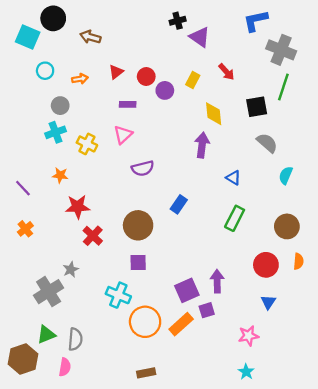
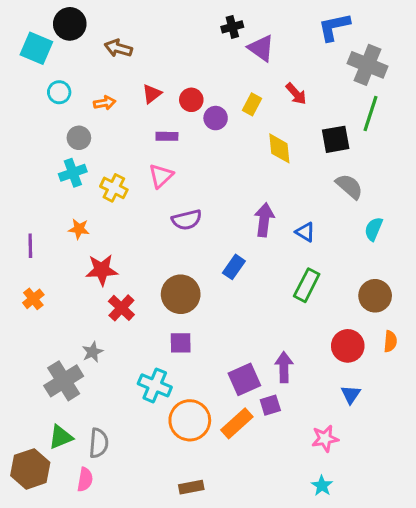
purple arrow: (202, 145) -> (264, 220), moved
purple line: (23, 188) -> (30, 246), turned 42

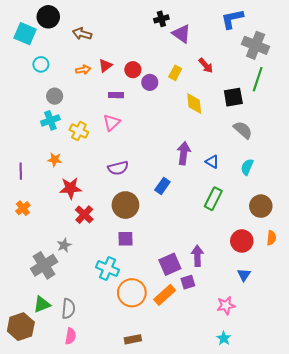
orange arrow: (105, 103) -> (83, 70), moved
purple semicircle: (187, 220) -> (118, 168), moved
cyan semicircle: (374, 229) -> (247, 167), moved
pink semicircle: (85, 480) -> (70, 336), moved

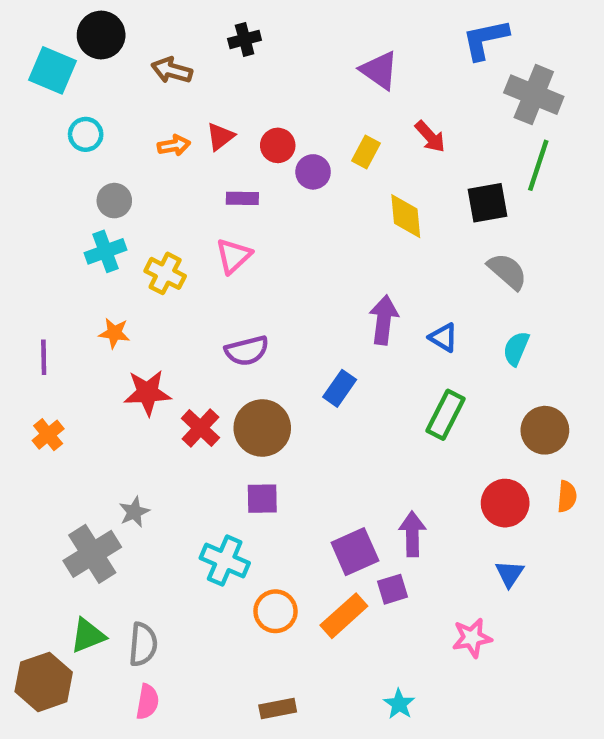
black cross: (161, 19) -> (245, 39), moved
red cross: (84, 215) -> (200, 428), moved
orange circle: (132, 293) -> (276, 611), size x0.7
cyan star: (224, 338) -> (399, 704), moved

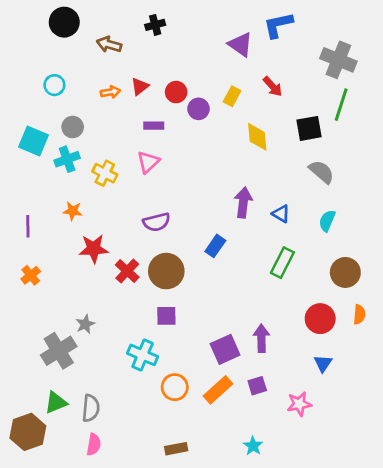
blue L-shape: (485, 39) -> (278, 25), moved
cyan square: (53, 70) -> (33, 141), moved
purple square: (393, 589) -> (257, 386), moved

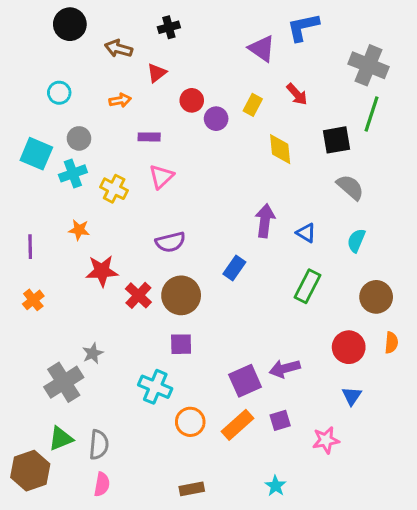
red triangle: (140, 86) -> (157, 73), moved
purple rectangle: (154, 126) -> (149, 137), moved
purple arrow: (261, 338) -> (285, 369), turned -104

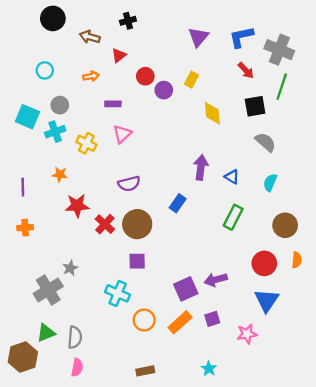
blue L-shape: (303, 27) -> (241, 37), moved
purple triangle: (262, 49) -> (198, 37), turned 35
red arrow: (297, 94) -> (246, 70), moved
orange cross: (33, 300) -> (25, 228), turned 35
blue triangle: (352, 396) -> (267, 300), size x1.6

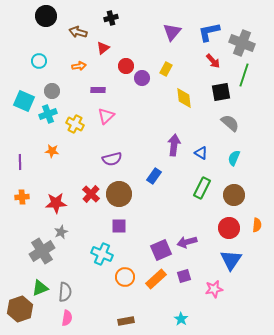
red star: (77, 206) -> (56, 203), moved
brown circle: (285, 225) -> (234, 195), moved

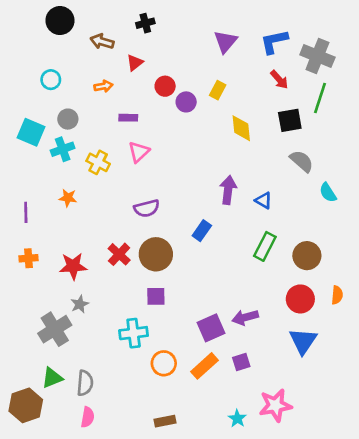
cyan semicircle: (234, 158) -> (328, 193), moved, turned -56
cyan cross: (102, 254) -> (134, 333), turned -30
pink star: (214, 289) -> (275, 405), moved, size x1.4

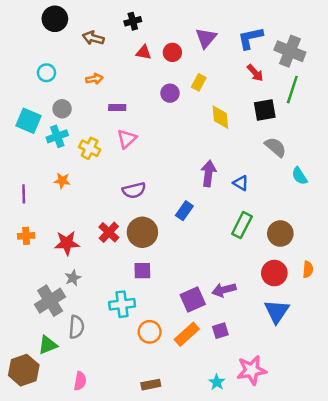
red triangle: (135, 63) -> (144, 52), moved, turned 49
red circle: (165, 86) -> (172, 52), moved
gray semicircle: (85, 383) -> (76, 327), moved

